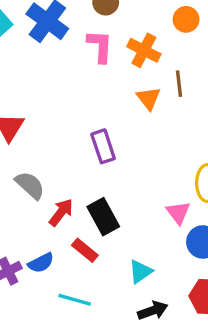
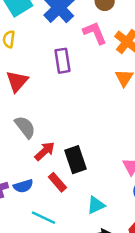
pink L-shape: (100, 46) -> (95, 33), turned -36
purple rectangle: (103, 146) -> (63, 61), moved

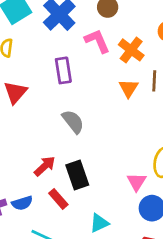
gray semicircle: (25, 127) -> (73, 122), moved

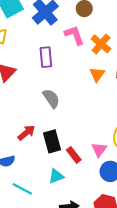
red rectangle: (58, 199) -> (74, 155), moved
cyan triangle: (99, 223) -> (56, 176), moved

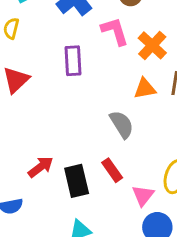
orange triangle: (97, 74) -> (145, 89), turned 42
gray semicircle: (51, 98) -> (122, 124), moved
red rectangle: (74, 155) -> (112, 170), moved

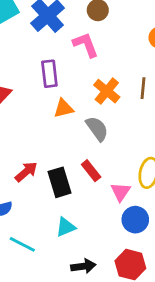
orange cross: (152, 45) -> (107, 91), moved
orange triangle: (145, 89) -> (64, 108), moved

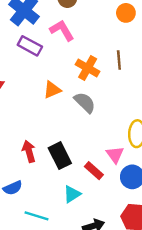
purple rectangle: (49, 74) -> (30, 46), moved, turned -45
red rectangle: (91, 171) -> (94, 171), moved
red arrow: (26, 172) -> (29, 151), turned -55

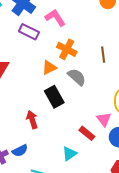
brown line: (119, 60) -> (103, 55), moved
orange cross: (88, 68) -> (67, 49), moved
black rectangle: (60, 156) -> (54, 97), moved

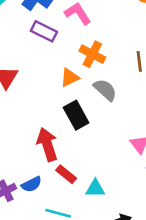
red arrow: (32, 120) -> (47, 144), size x1.4
red rectangle: (87, 133) -> (66, 174), moved
cyan triangle: (69, 154) -> (95, 188), turned 35

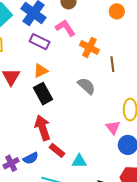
orange cross: (92, 54) -> (89, 47), moved
orange triangle: (70, 78) -> (41, 71), moved
black rectangle: (76, 115) -> (43, 94), moved

